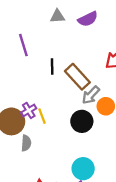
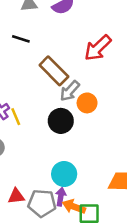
black line: (52, 67) -> (21, 39), moved, turned -70

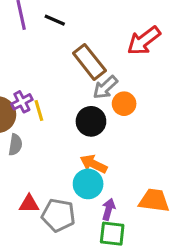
purple arrow: (61, 197) -> (109, 209), moved
orange arrow: (74, 207) -> (94, 164), moved

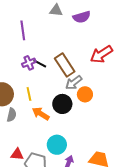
black line: (55, 20) -> (40, 64), moved
purple cross: (22, 102) -> (29, 63), moved
orange arrow: (94, 164) -> (41, 114), moved

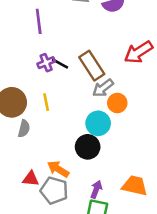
black circle: (62, 104) -> (88, 147), moved
orange arrow: (41, 114) -> (58, 169), moved
cyan circle: (57, 145) -> (98, 123), moved

